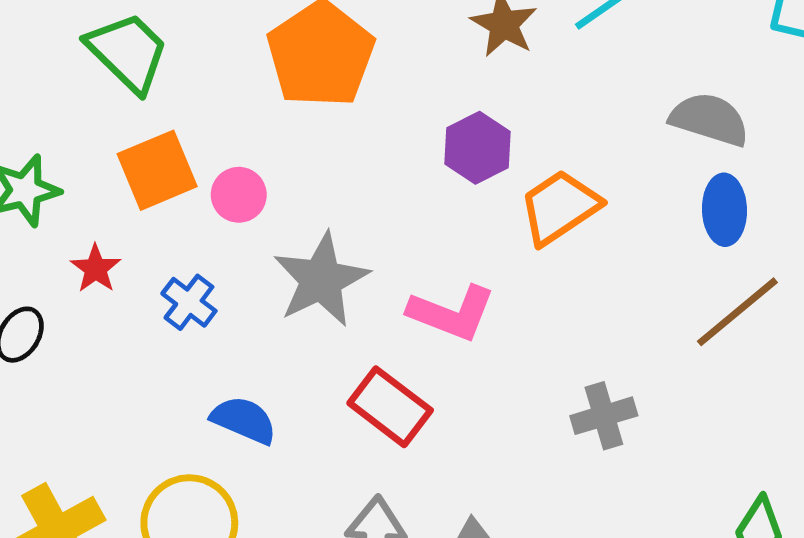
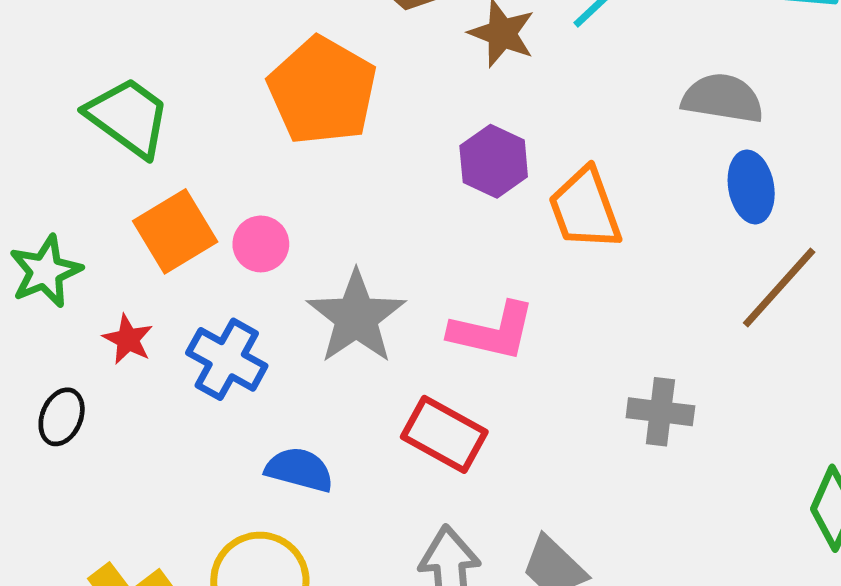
orange trapezoid: (560, 207) -> (585, 209), turned -68
blue cross: (189, 302) -> (227, 359), size x1.4
gray cross: (604, 416) -> (660, 412), turned 32

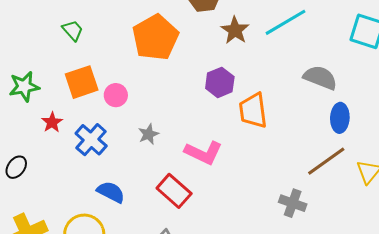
green trapezoid: (128, 117) -> (73, 30), size x0.6
blue ellipse: (751, 187) -> (340, 118), moved
gray star: (356, 317) -> (148, 134), size x0.5
gray cross: (660, 412) -> (293, 203), moved
black ellipse: (62, 417) -> (16, 167), moved

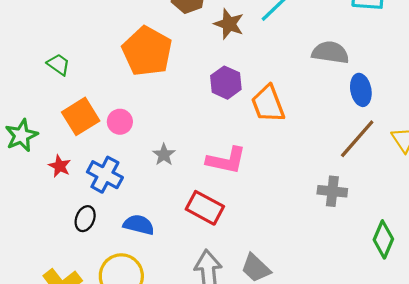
black ellipse: (16, 167) -> (85, 219), moved

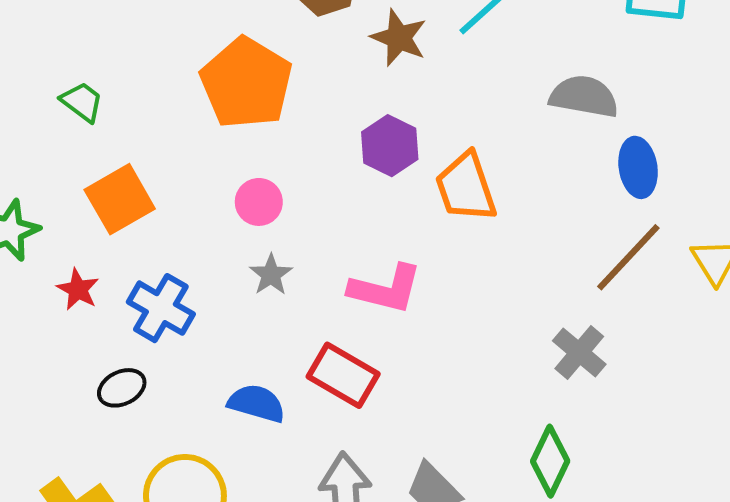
pink circle: (120, 122) -> (259, 202), moved
gray cross: (332, 191) -> (579, 353), turned 32
black ellipse: (85, 219) -> (122, 388), turned 40
blue semicircle: (139, 225) -> (257, 403), moved
green diamond: (383, 239) -> (550, 461), moved

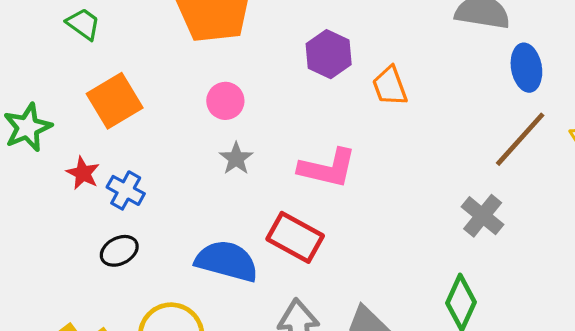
orange trapezoid: (466, 187) -> (390, 86), size x0.7
blue cross: (161, 308) -> (126, 190), moved, size x0.7
blue semicircle: (257, 403) -> (227, 261), size x1.4

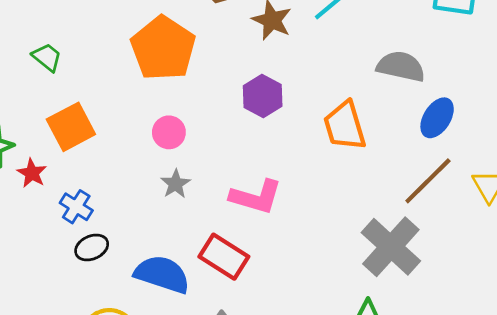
blue ellipse: (526, 68) -> (437, 118), turned 39
orange trapezoid: (390, 86) -> (345, 126), moved, size x1.4
red star: (83, 173) -> (32, 173), moved
gray cross: (483, 216) -> (391, 247), size x1.6
black ellipse: (119, 251) -> (92, 247), moved

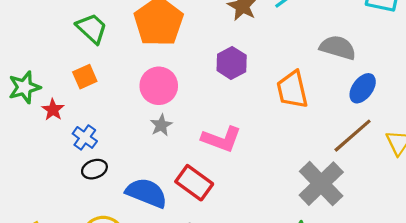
green trapezoid: (47, 57) -> (92, 28), moved, size x1.4
orange square: (71, 127) -> (85, 77), size x0.7
pink circle: (169, 132) -> (159, 86), size x1.5

